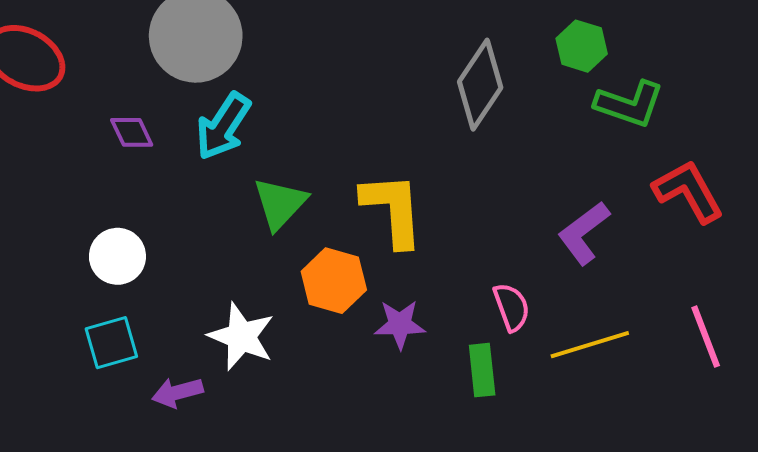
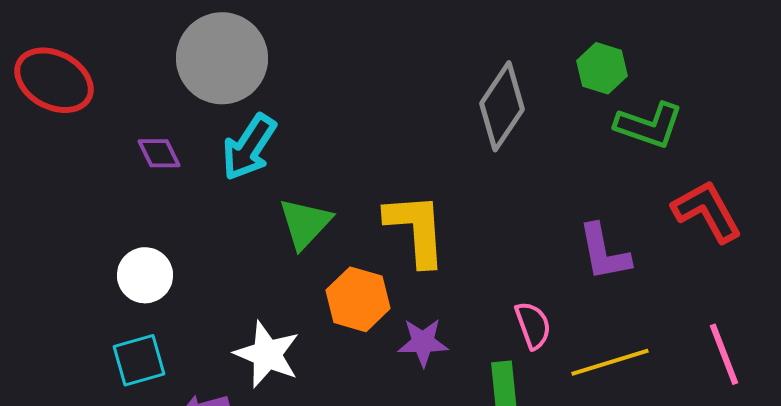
purple L-shape: (584, 233) -> (604, 252), turned -64

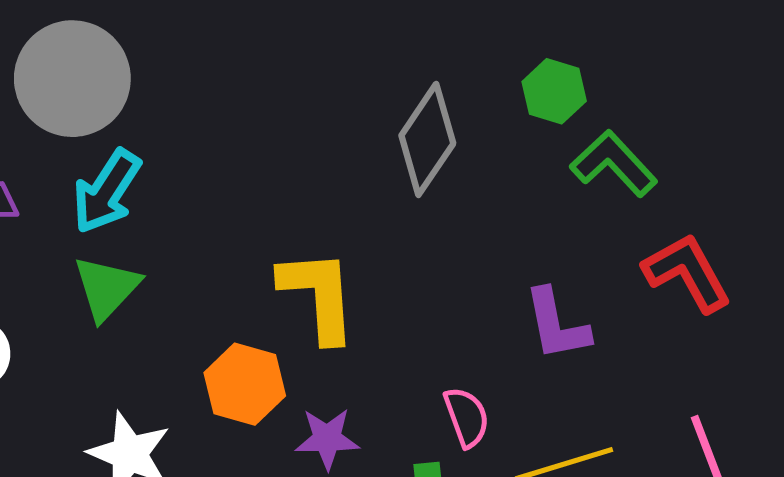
green L-shape: (649, 125) -> (614, 164), turned -152
green triangle: (305, 223) -> (107, 288), moved

